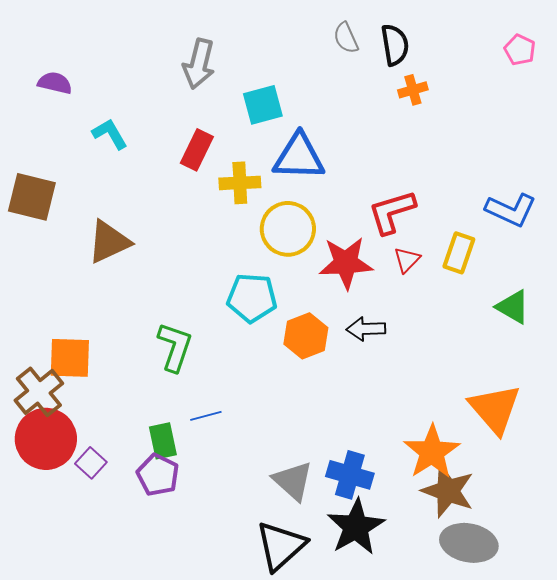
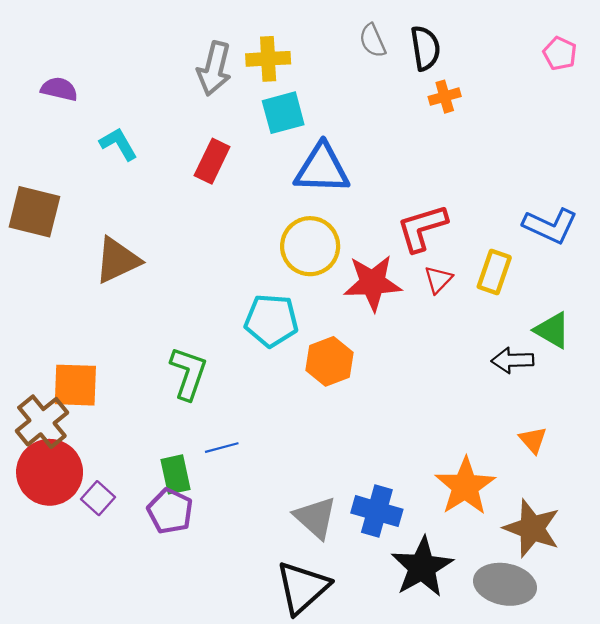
yellow cross: (240, 183) -> (268, 59), moved
black arrow: (366, 329) -> (513, 360), moved
orange triangle: (495, 409) -> (533, 440), size x0.5
brown star: (448, 491) -> (532, 528), moved
black star: (356, 527) -> (422, 567), moved

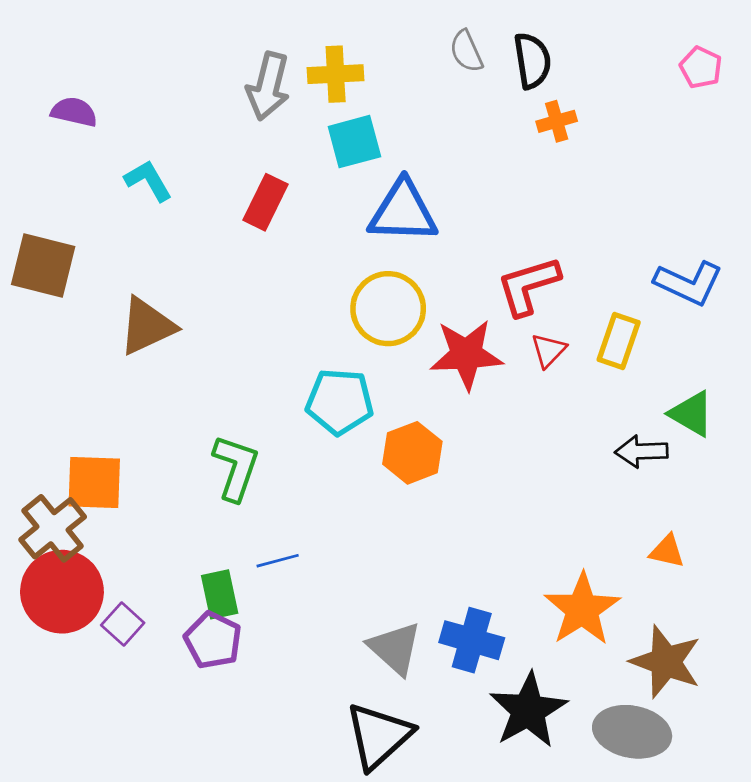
orange triangle: (533, 440) -> (667, 551), turned -36

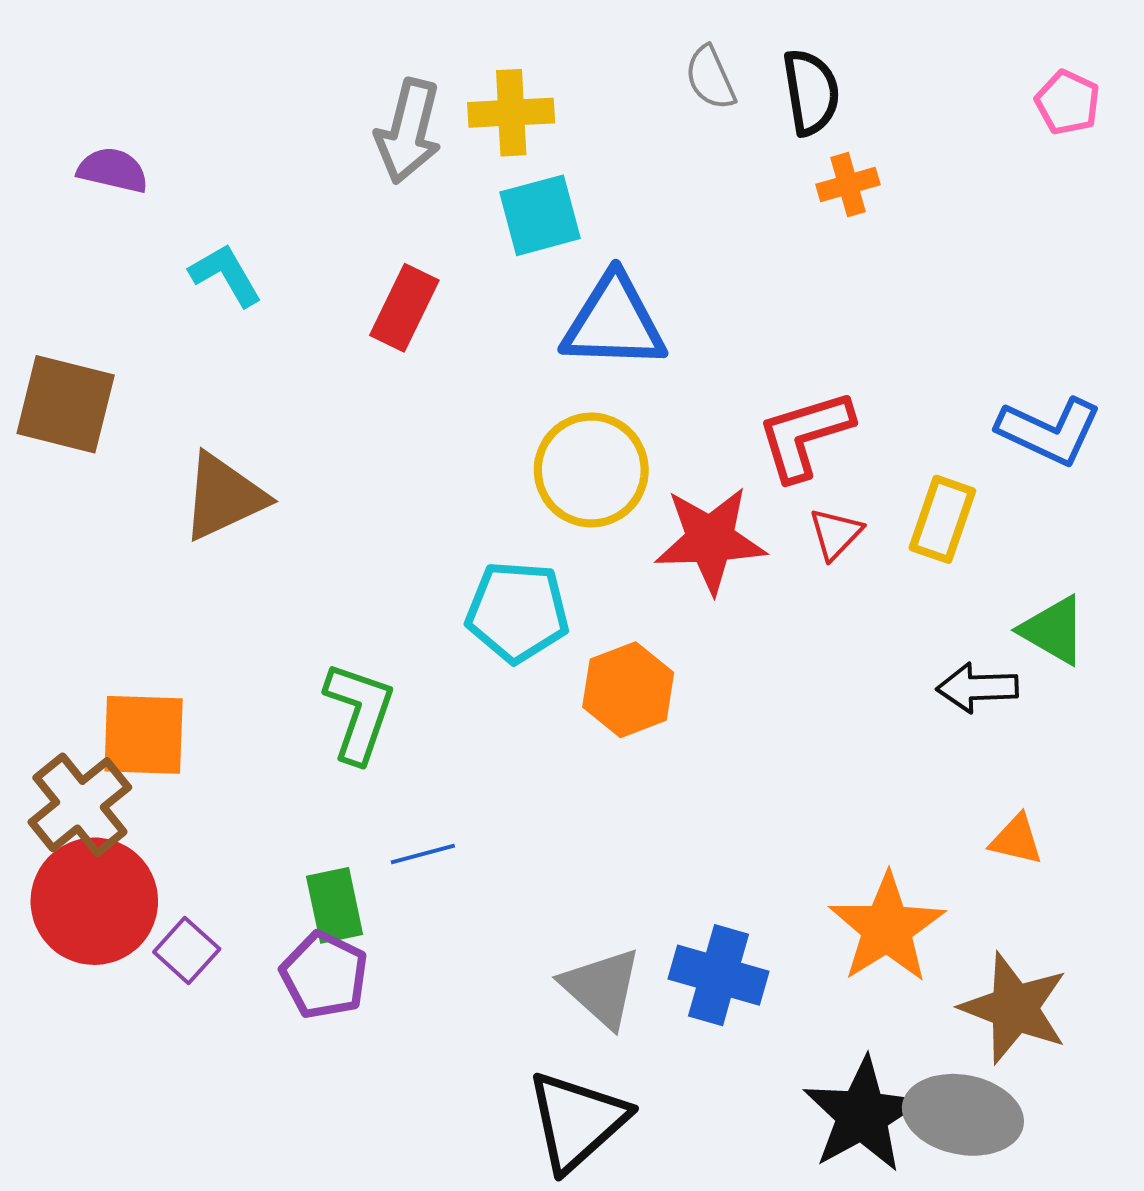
black star: (528, 710) -> (862, 1115), moved

